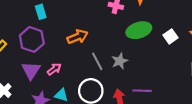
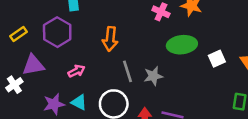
orange arrow: (78, 37) -> (110, 39), turned 108
purple triangle: (31, 71) -> (33, 65), moved, turned 36

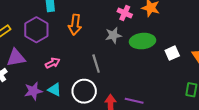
orange arrow: (110, 39) -> (75, 25), moved
gray star: (153, 76) -> (113, 35), moved

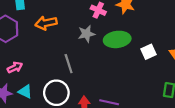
orange arrow: (75, 25) -> (46, 23), turned 72
pink arrow: (53, 63) -> (15, 67), moved

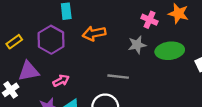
gray line: (69, 64) -> (118, 77), turned -66

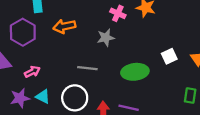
green ellipse: (170, 51) -> (135, 72), moved

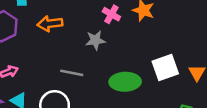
white square: (169, 56) -> (165, 67), size x1.5

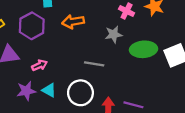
green ellipse: (125, 82) -> (143, 49), moved

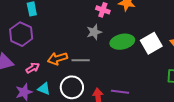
orange arrow: (73, 22) -> (58, 59), moved

